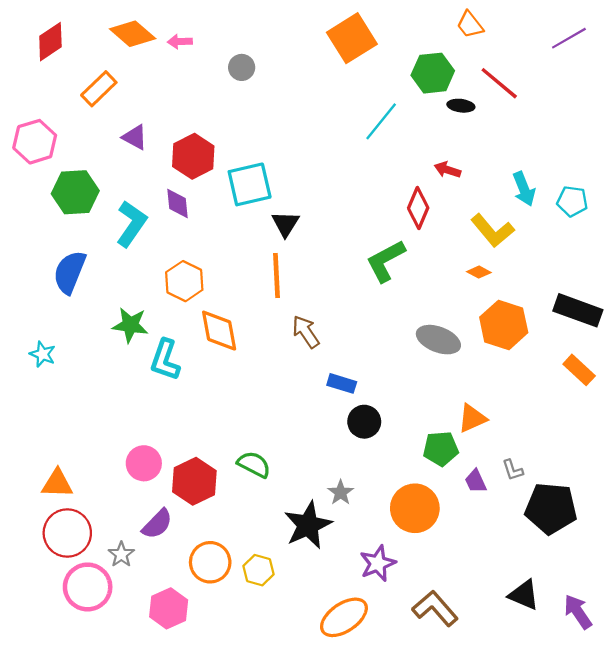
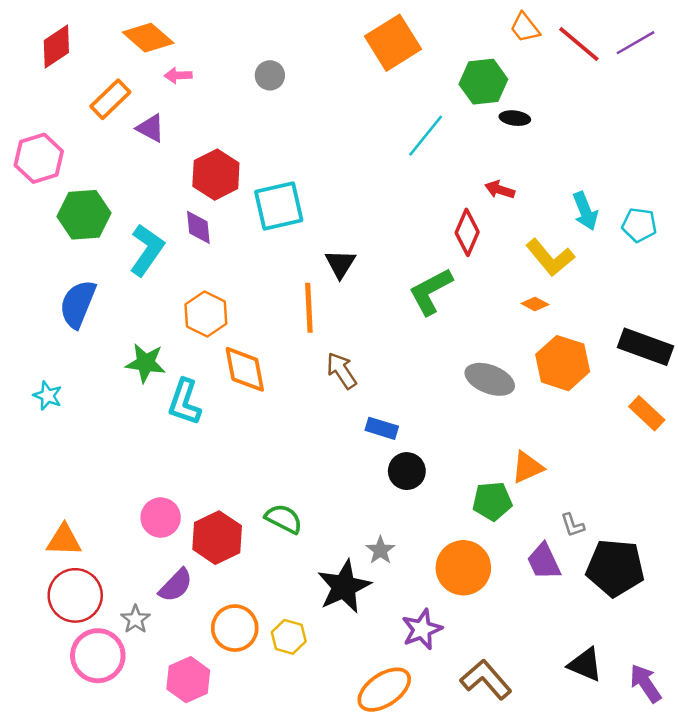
pink arrow: (180, 42) -> (178, 75), moved
red line: (499, 83) -> (579, 44), moved
purple triangle: (135, 137) -> (151, 128), moved
black triangle: (285, 224) -> (340, 264), moved
purple trapezoid: (476, 481) -> (544, 561), moved, size x1.4

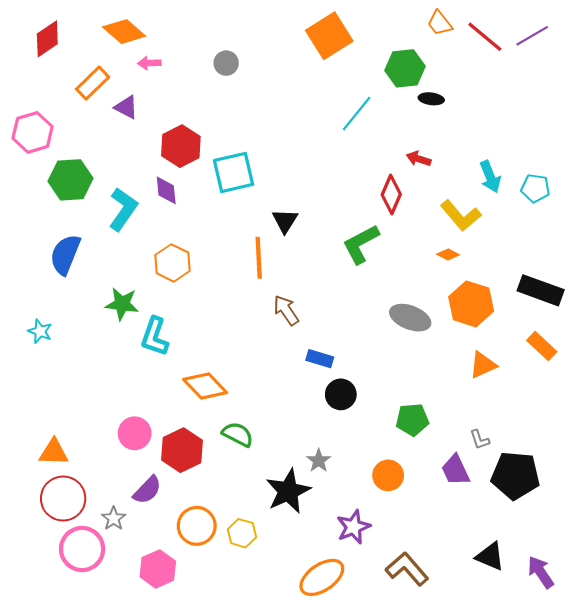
orange diamond: (245, 369) -> (205, 386), moved, turned -33
orange triangle: (527, 467) -> (483, 365), moved
orange circle: (463, 568) -> (388, 475), size x0.7

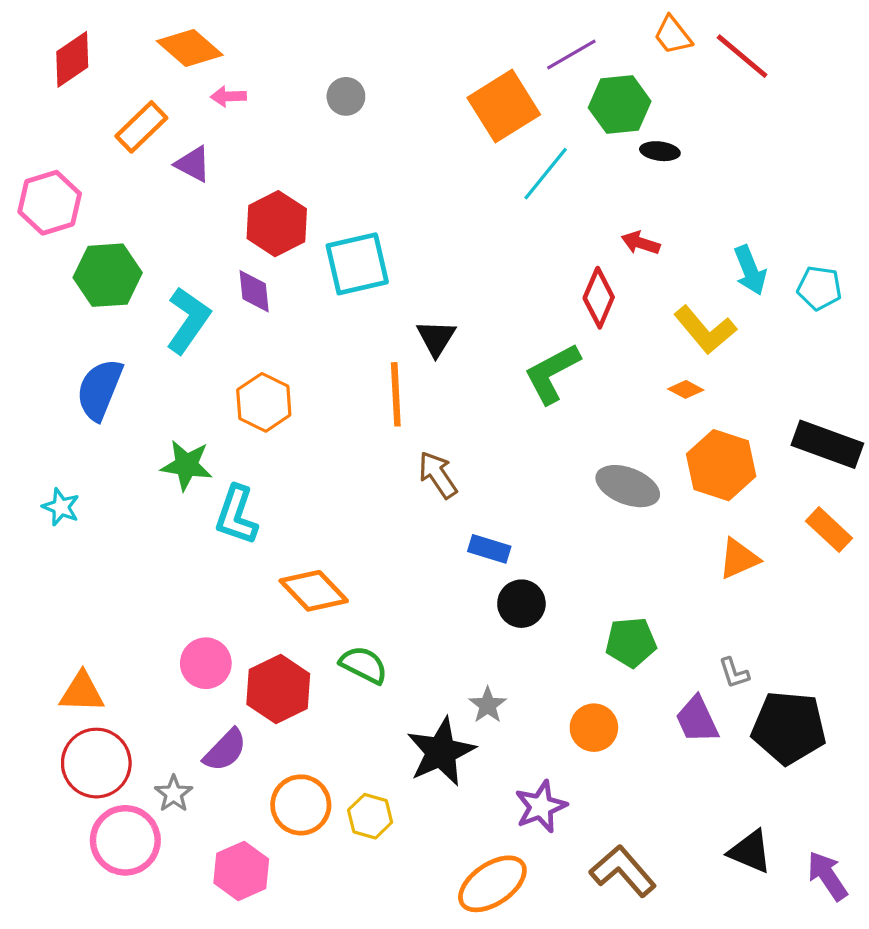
orange square: (329, 36) -> (504, 106), moved
purple line: (532, 36) -> (571, 55), moved

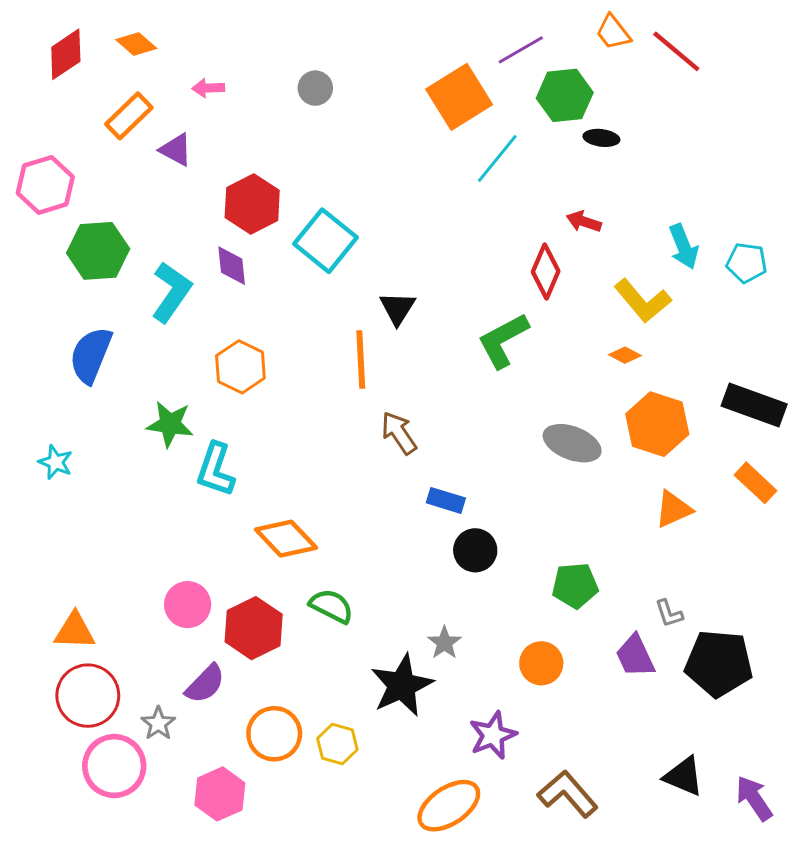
orange diamond: (190, 48) -> (136, 44), moved, size x0.7
cyan square: (357, 264) -> (326, 241), turned -38

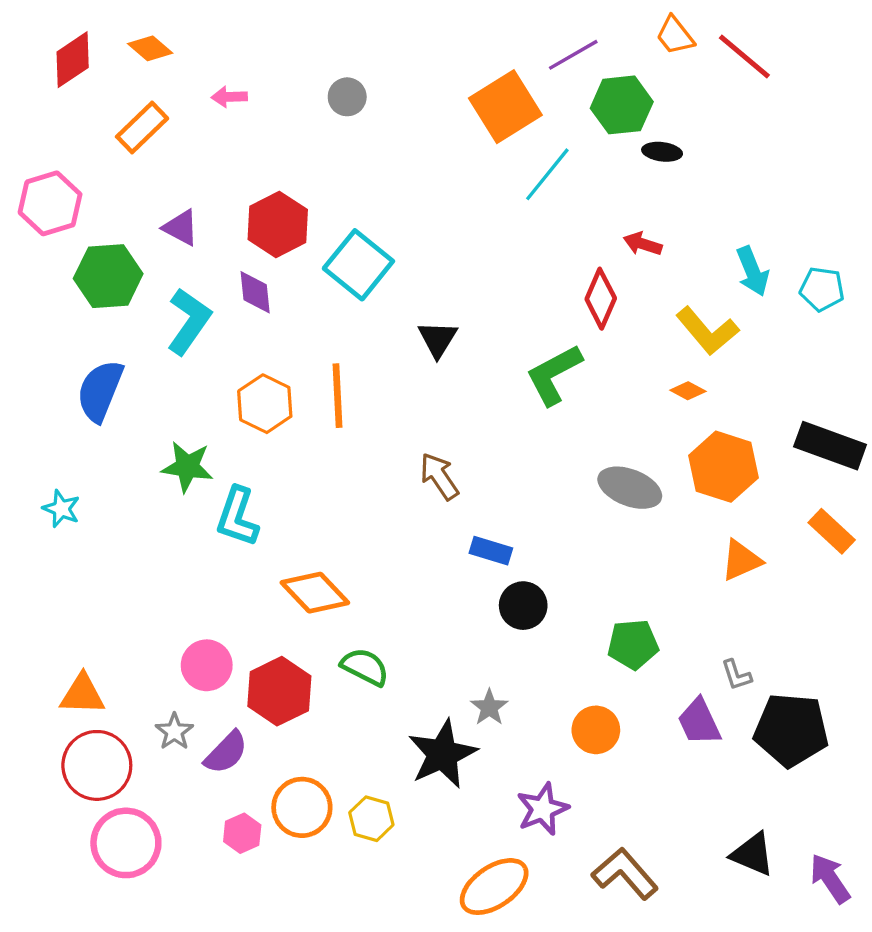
purple triangle: (176, 150) -> (181, 228), moved
orange line: (361, 360) -> (337, 396), moved
gray star: (158, 723) -> (174, 732), moved
pink hexagon: (220, 794) -> (242, 833), moved, size x0.7

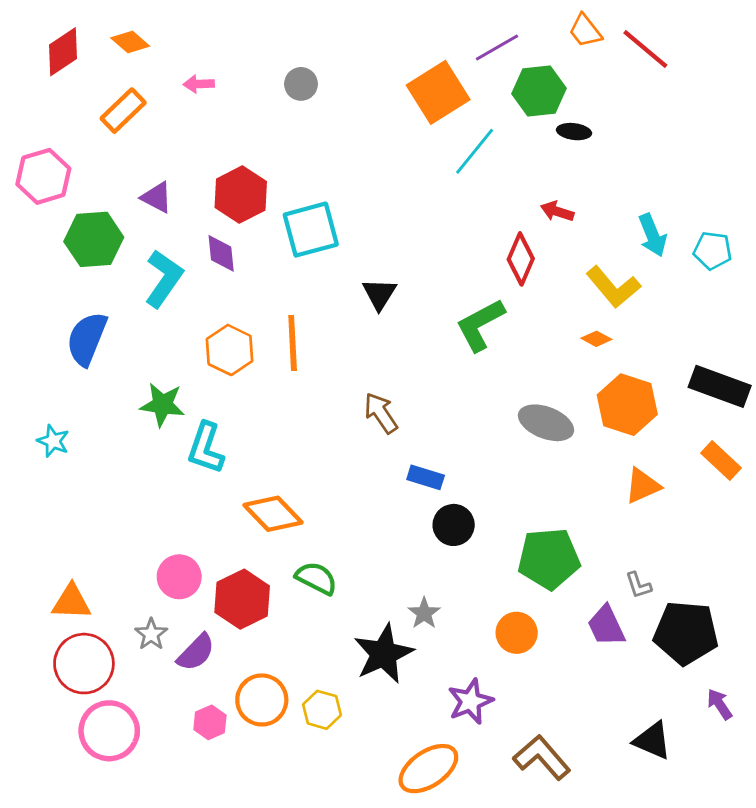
cyan square: (358, 265) -> (311, 230), turned 36
green pentagon: (633, 644) -> (549, 559), size x1.4
purple arrow: (830, 878) -> (720, 704), moved, size x0.7

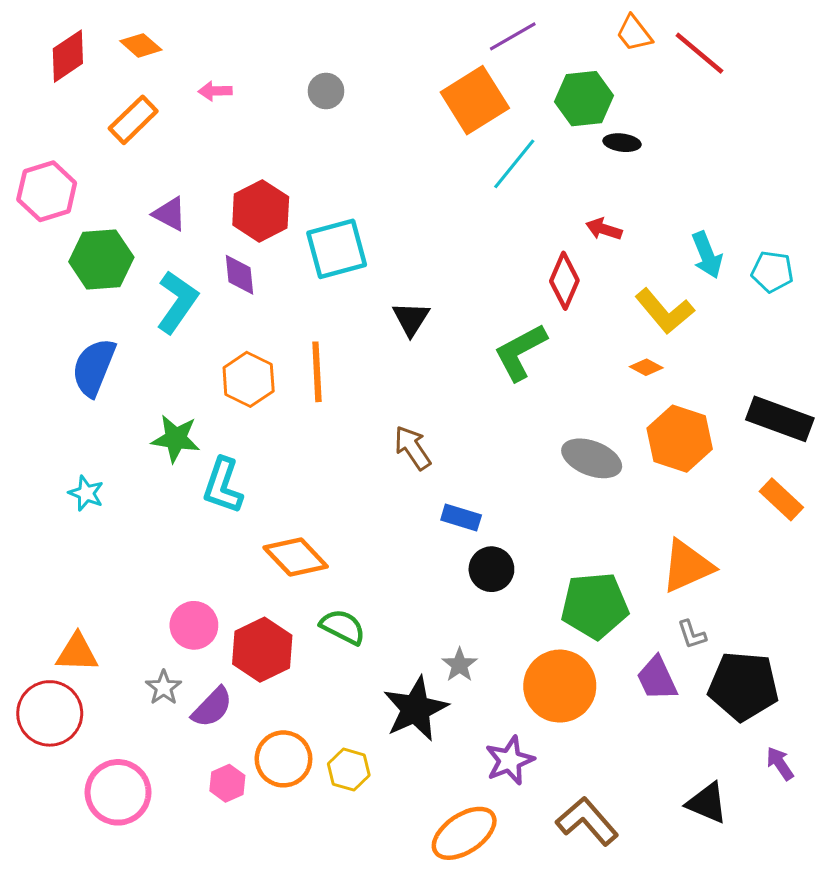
purple line: (497, 48) -> (513, 36), moved
cyan star: (53, 441) -> (86, 493), moved
orange triangle: (643, 486) -> (687, 566), moved, size x1.4
orange circle: (517, 633) -> (560, 686), size x1.6
red circle: (84, 664) -> (50, 713), moved

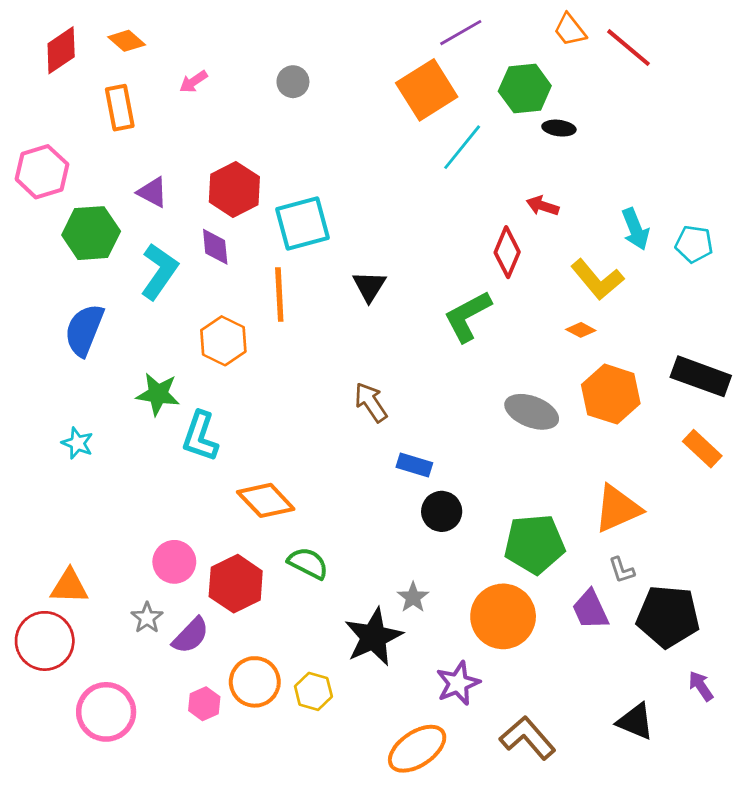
pink arrow: (215, 91) -> (193, 82), turned -32
orange rectangle: (133, 120) -> (120, 108), turned -57
orange line: (317, 372) -> (279, 294), moved

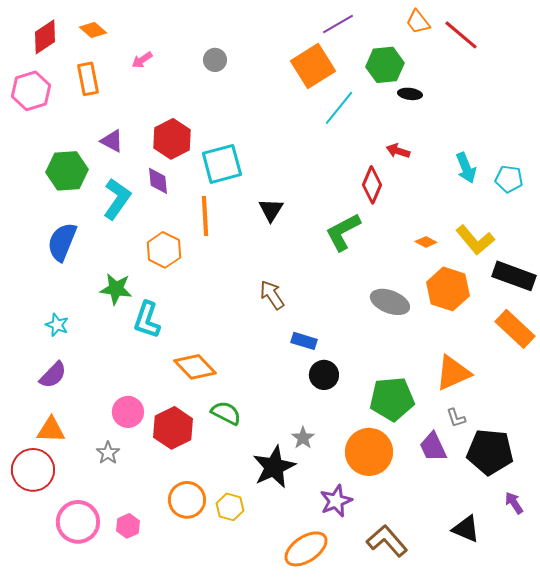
pink hexagon: (42, 172) -> (31, 91), moved
yellow L-shape: (597, 279) -> (475, 240), moved
orange rectangle: (702, 449) -> (515, 329), size x1.4
purple semicircle: (191, 636) -> (53, 375), moved
pink hexagon: (204, 704) -> (128, 526), moved

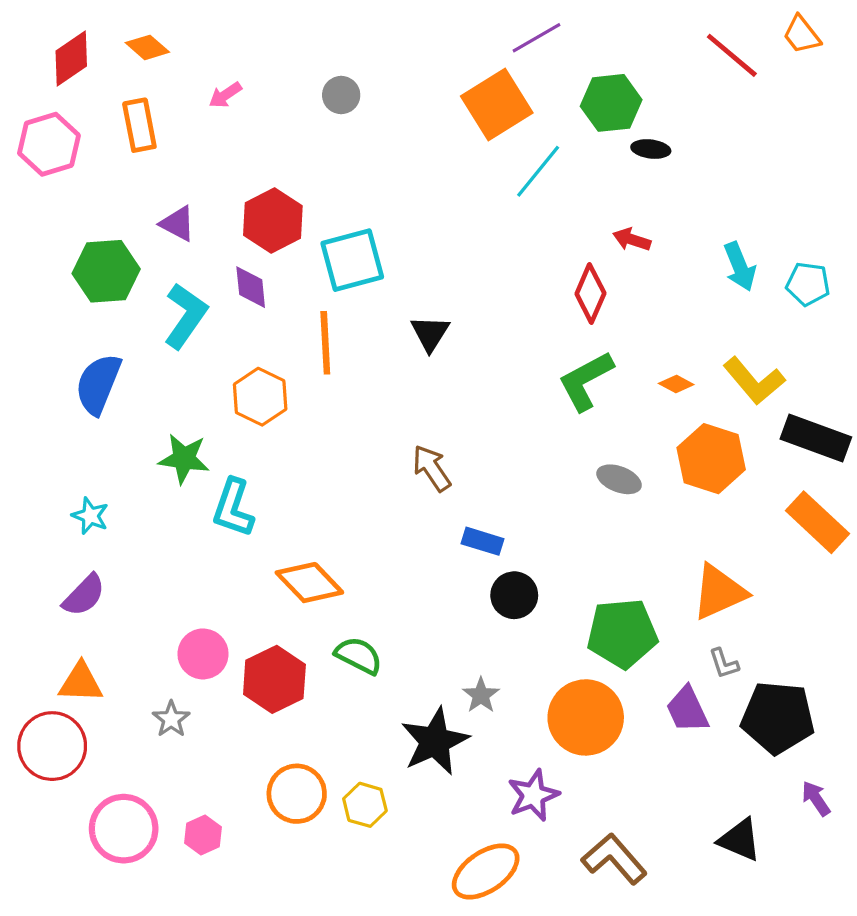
orange trapezoid: (418, 22) -> (802, 35), moved
green L-shape: (343, 232) -> (586, 381), moved
gray ellipse: (390, 302) -> (619, 479), size x0.7

